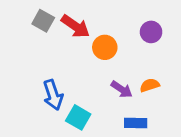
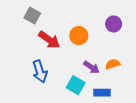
red arrow: (75, 26) -> (49, 40), moved
cyan square: (78, 117) -> (76, 85), moved

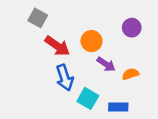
purple arrow: (91, 67) -> (106, 64), moved
blue arrow: (40, 71) -> (65, 78), moved

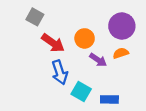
purple circle: (132, 28) -> (122, 26), size x1.5
orange semicircle: (131, 74) -> (121, 53), moved

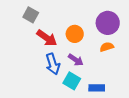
purple arrow: (98, 60) -> (76, 60), moved

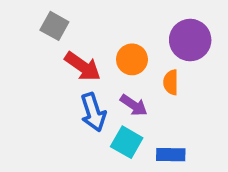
orange semicircle: (107, 47) -> (171, 82), moved, turned -72

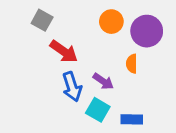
orange circle: (132, 59) -> (111, 22), moved

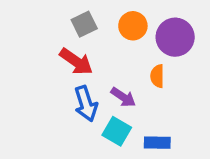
gray square: (42, 20) -> (84, 24), moved, turned 35

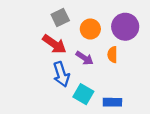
orange circle: (133, 26) -> (90, 29), moved
purple arrow: (123, 97) -> (85, 58), moved

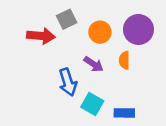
red arrow: (54, 44) -> (41, 36), moved, turned -30

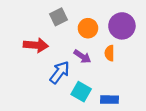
red arrow: (41, 36) -> (36, 45), moved
blue arrow: (68, 82) -> (60, 72), turned -125

